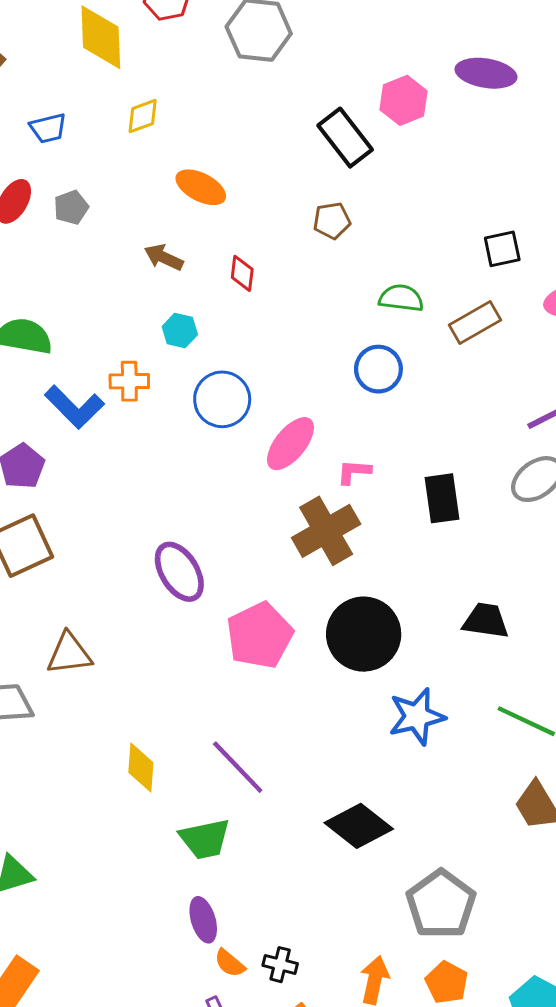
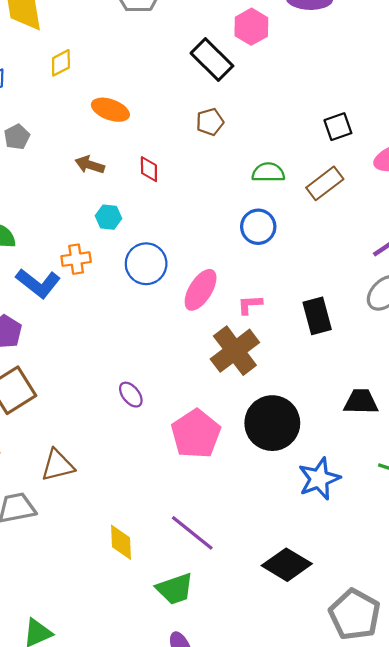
purple ellipse: (179, 572) -> (131, 395), size x0.6

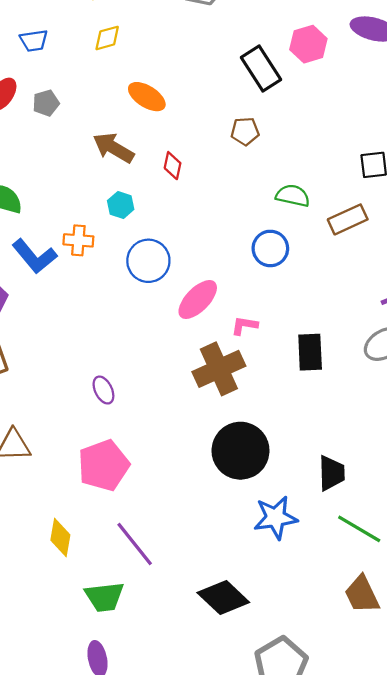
brown arrow: (90, 165) -> (113, 148), size x1.4
black trapezoid: (361, 402) -> (332, 473), moved, turned 75
pink pentagon: (196, 434) -> (104, 465), moved

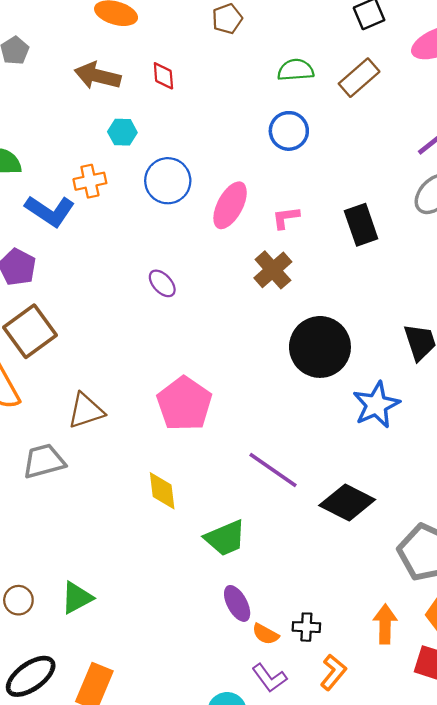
brown cross: (219, 369) -> (273, 270), size x0.7
purple ellipse: (103, 390) -> (162, 283), moved
purple line: (135, 544) -> (273, 470), moved

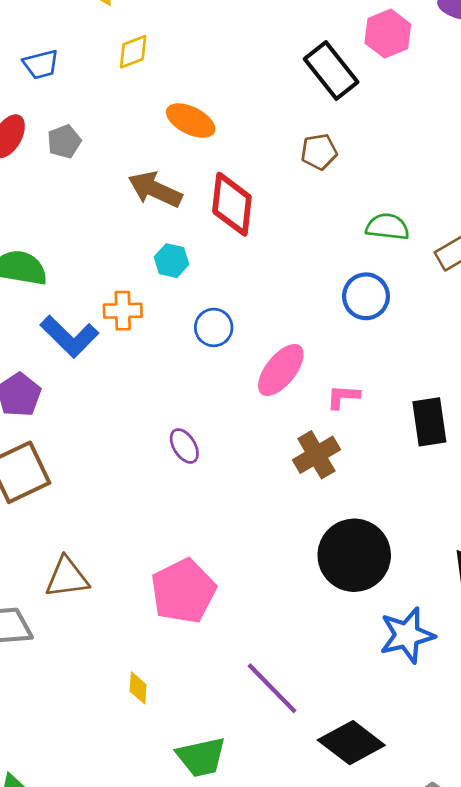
red diamond: (163, 76) -> (232, 204), size x1.8
blue circle: (168, 181) -> (214, 327), size x0.7
yellow diamond: (162, 491) -> (138, 688), size x0.7

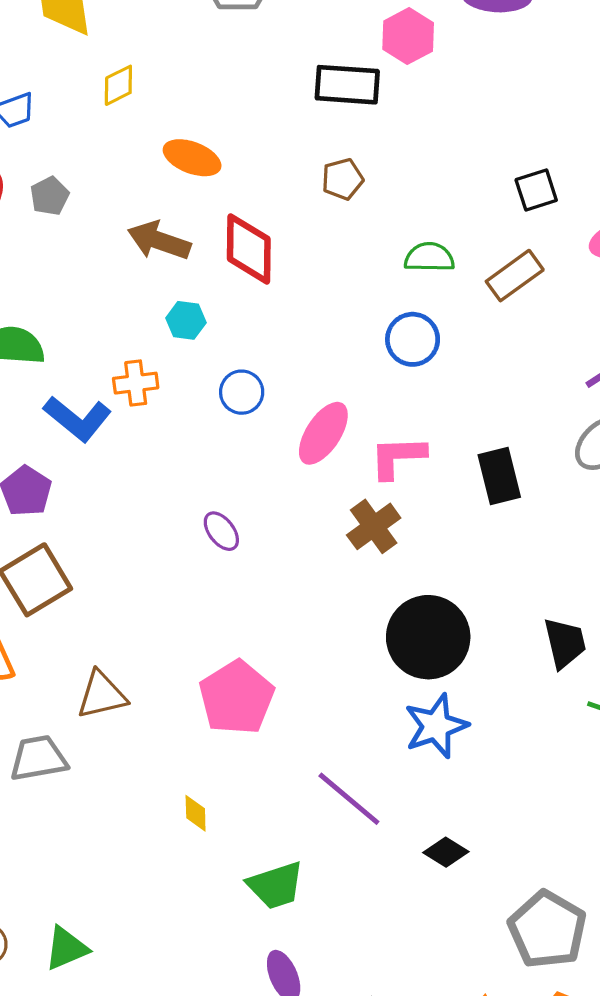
black rectangle: (331, 71) -> (347, 85), turned -42
pink L-shape: (343, 397) -> (398, 457), size x1.5
blue star: (407, 635) -> (436, 726), moved
black diamond: (351, 743) -> (446, 852), size x0.6

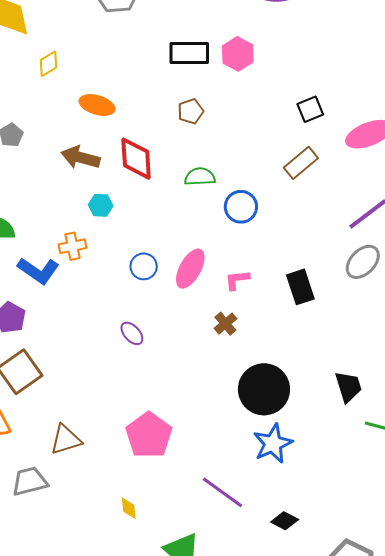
pink hexagon: (408, 36) -> (238, 54), moved
green semicircle: (429, 257) -> (200, 177), moved
blue circle: (242, 392) -> (144, 266), moved
pink L-shape: (398, 457) -> (237, 280), size x0.7
brown cross: (374, 526) -> (225, 324), size x0.7

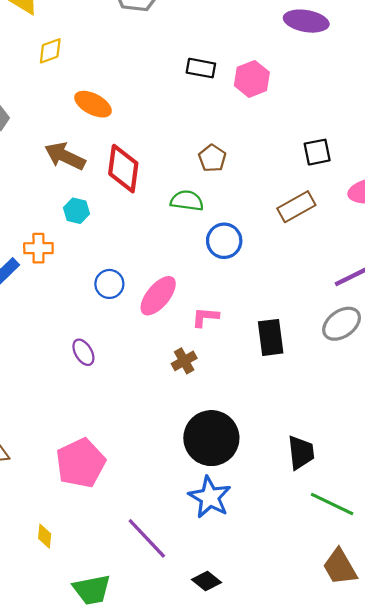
black rectangle: (189, 53) -> (201, 68), size x0.7
brown pentagon: (191, 111) -> (212, 158), moved, turned -30
blue star: (273, 444) -> (210, 497), turned -30

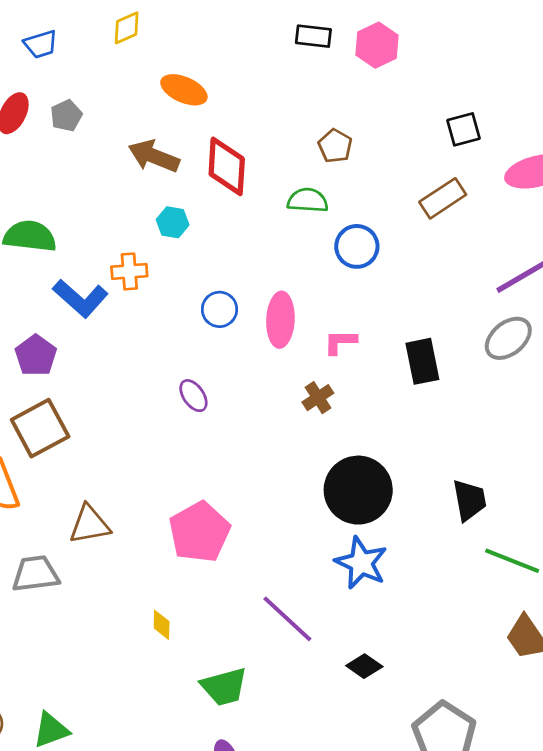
pink ellipse: (158, 296) -> (280, 320), turned -33

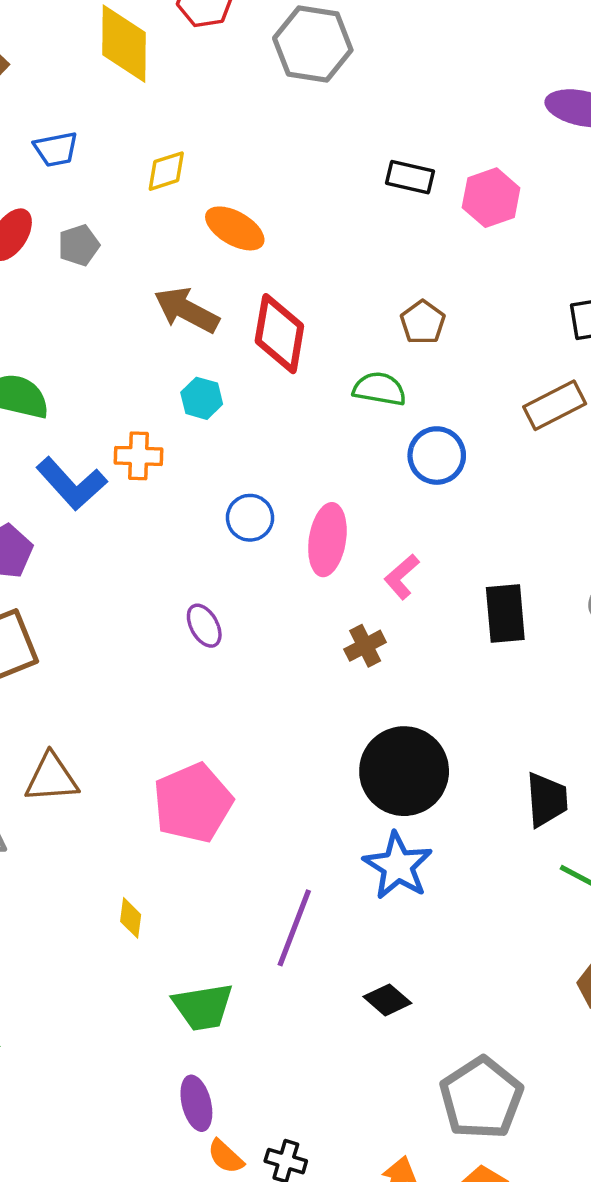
yellow diamond: (127, 28) -> (166, 171), moved
pink L-shape: (340, 342) -> (402, 577), turned -48
purple line: (287, 619) -> (294, 928), turned 62

